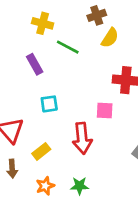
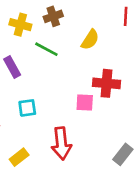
brown cross: (97, 15) -> (53, 16), moved
pink square: (105, 111) -> (85, 102), moved

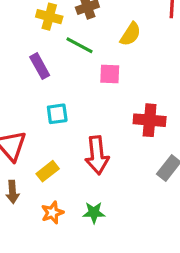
red cross: (106, 83) -> (150, 120), moved
pink square: (85, 102) -> (110, 74), moved

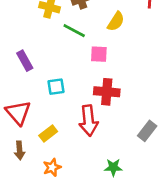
purple rectangle: (40, 66) -> (25, 61), moved
red cross: (150, 120) -> (107, 92), moved
green star: (94, 213) -> (113, 167), moved

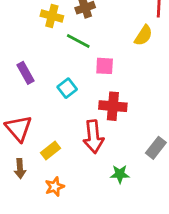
yellow semicircle: (116, 22) -> (143, 35), moved
cyan square: (56, 87) -> (67, 88), moved, turned -30
green star: (113, 167) -> (120, 174), moved

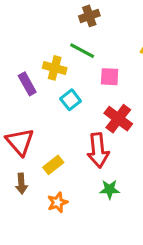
yellow cross: (52, 16) -> (55, 68), moved
red cross: (113, 106) -> (118, 119), turned 32
green star: (120, 174) -> (110, 189), moved

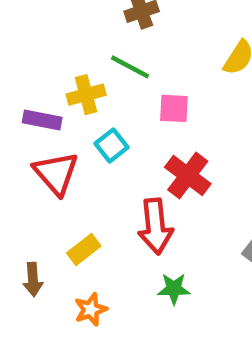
yellow cross: (55, 68) -> (86, 95), turned -30
purple rectangle: (27, 84) -> (42, 120), turned -50
red triangle: (20, 142) -> (56, 173), moved

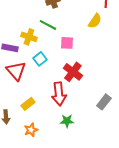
yellow cross: (86, 95) -> (29, 37), turned 35

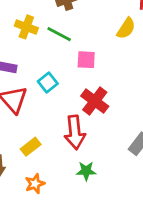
yellow cross: (29, 37) -> (26, 27), moved

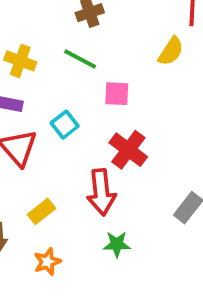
yellow cross: (26, 27) -> (20, 61), moved

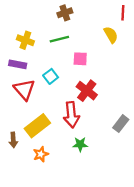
yellow semicircle: (171, 51) -> (111, 35), turned -63
green line: (80, 59) -> (59, 39), turned -42
yellow rectangle: (41, 211) -> (37, 126), size x1.6

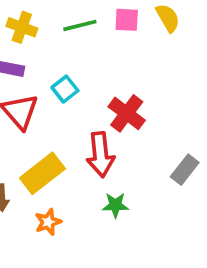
pink square: (80, 59) -> (127, 20), moved

